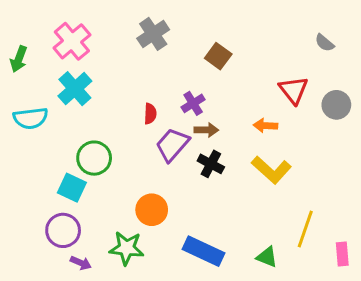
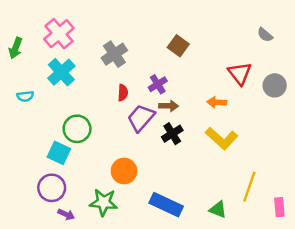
gray cross: (153, 34) -> (114, 54), moved
cyan semicircle: (31, 118) -> (25, 96), size x0.6
black cross: (211, 164) -> (172, 134), turned 30

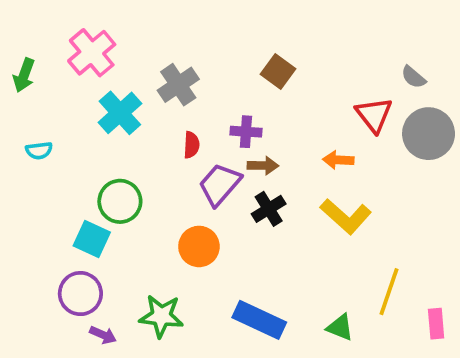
gray semicircle: (265, 35) -> (413, 77), moved
cyan cross: (61, 72) -> (120, 113), moved
purple cross: (158, 84) -> (246, 132), turned 36
gray circle: (275, 85) -> (429, 134), size x1.4
orange circle: (124, 171) -> (199, 246), moved

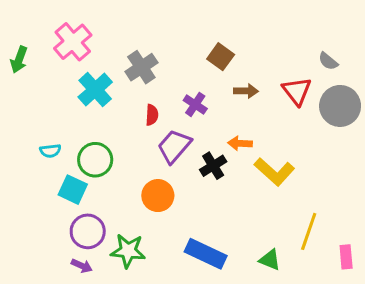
purple cross: (246, 132) -> (195, 104), turned 30
cyan semicircle: (39, 151) -> (50, 151), moved
orange arrow: (338, 160) -> (240, 143), moved
brown arrow: (263, 166) -> (246, 91), moved
purple circle: (80, 294) -> (88, 231), moved

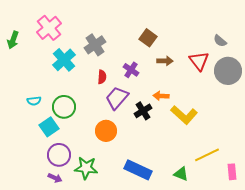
cyan square: (73, 190) -> (49, 127), turned 30
yellow line: (309, 231) -> (207, 155), turned 45

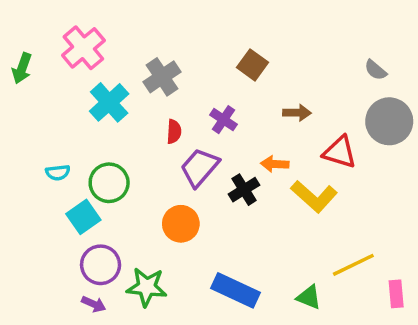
brown arrow: (165, 61) -> (297, 113), moved
red triangle: (199, 61) -> (340, 152), moved, turned -35

